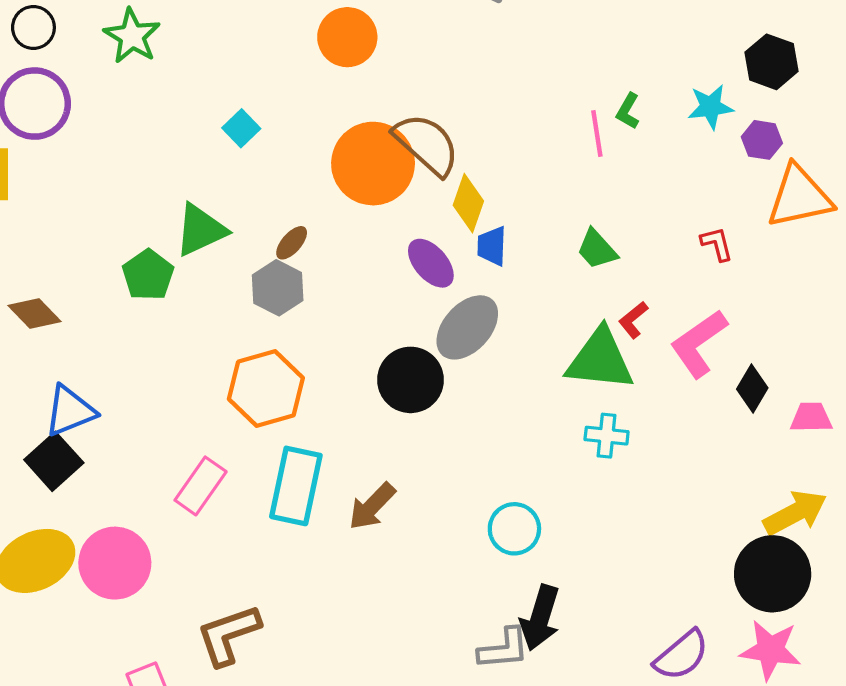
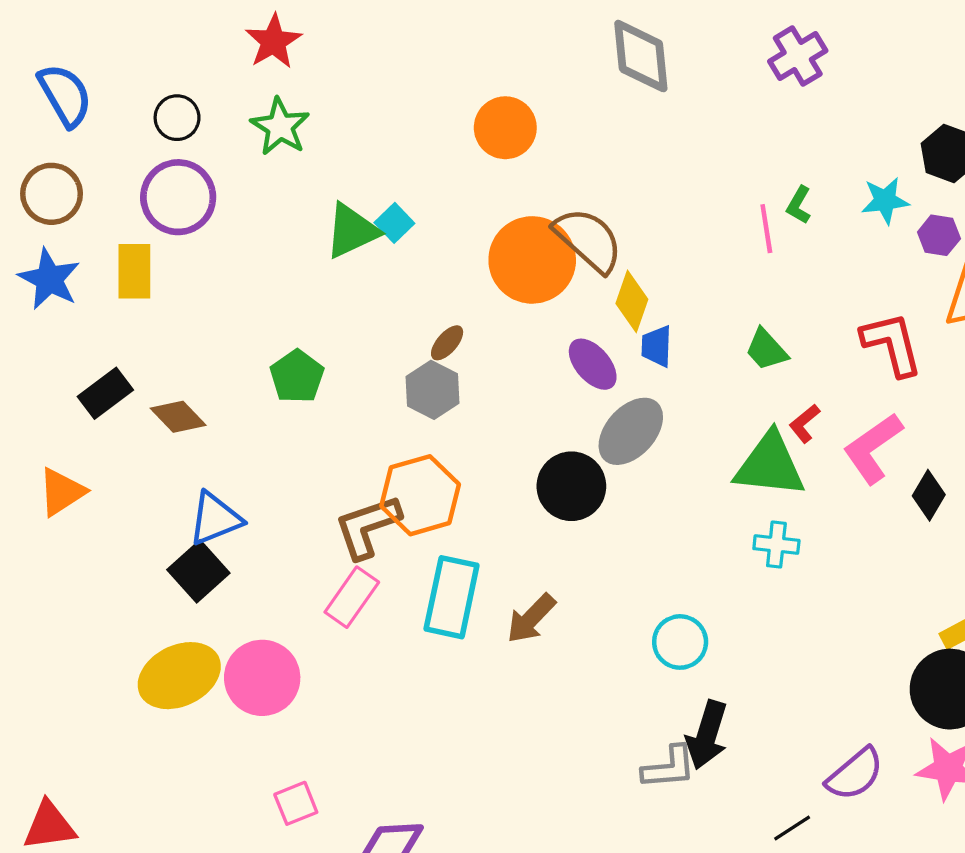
green triangle: (201, 230) -> (352, 231), moved
red L-shape: (717, 244) -> (892, 344), size x1.8
brown L-shape: (228, 635) -> (367, 527), moved

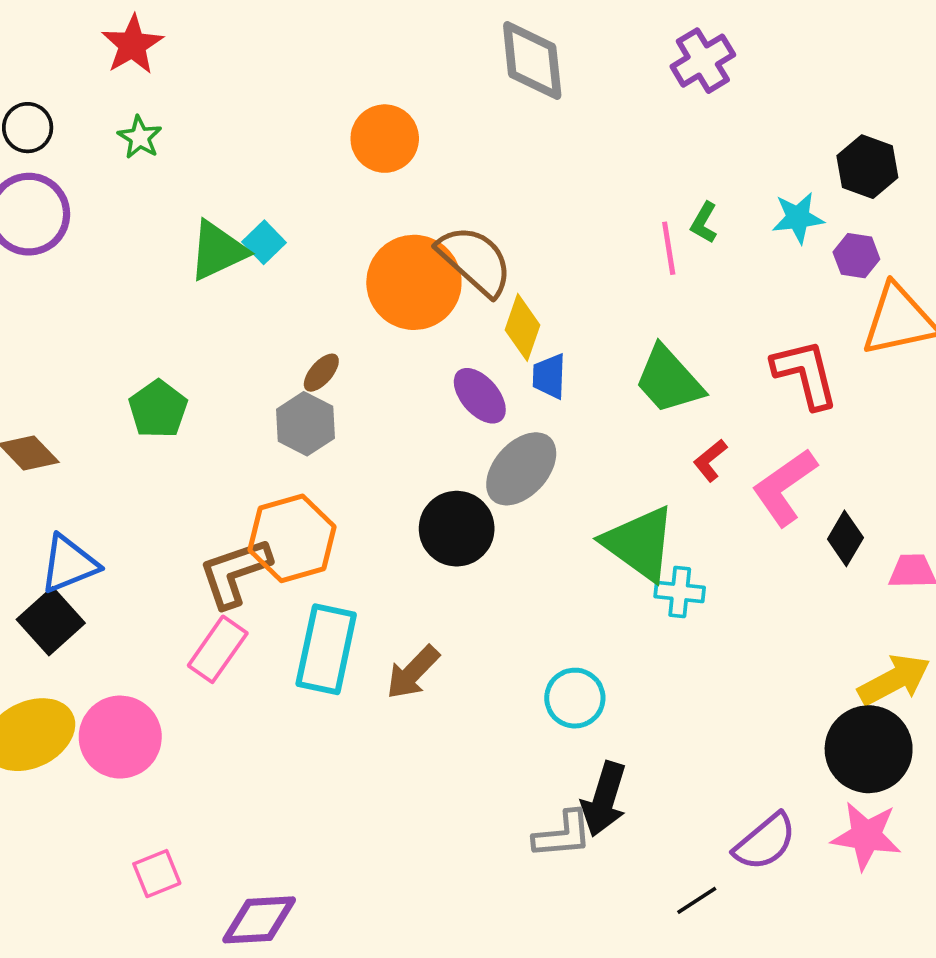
green star: (280, 127) -> (140, 137), size x0.7
green trapezoid: (766, 350) -> (669, 380), size x1.5
green triangle: (770, 465) -> (639, 543), moved, turned 30

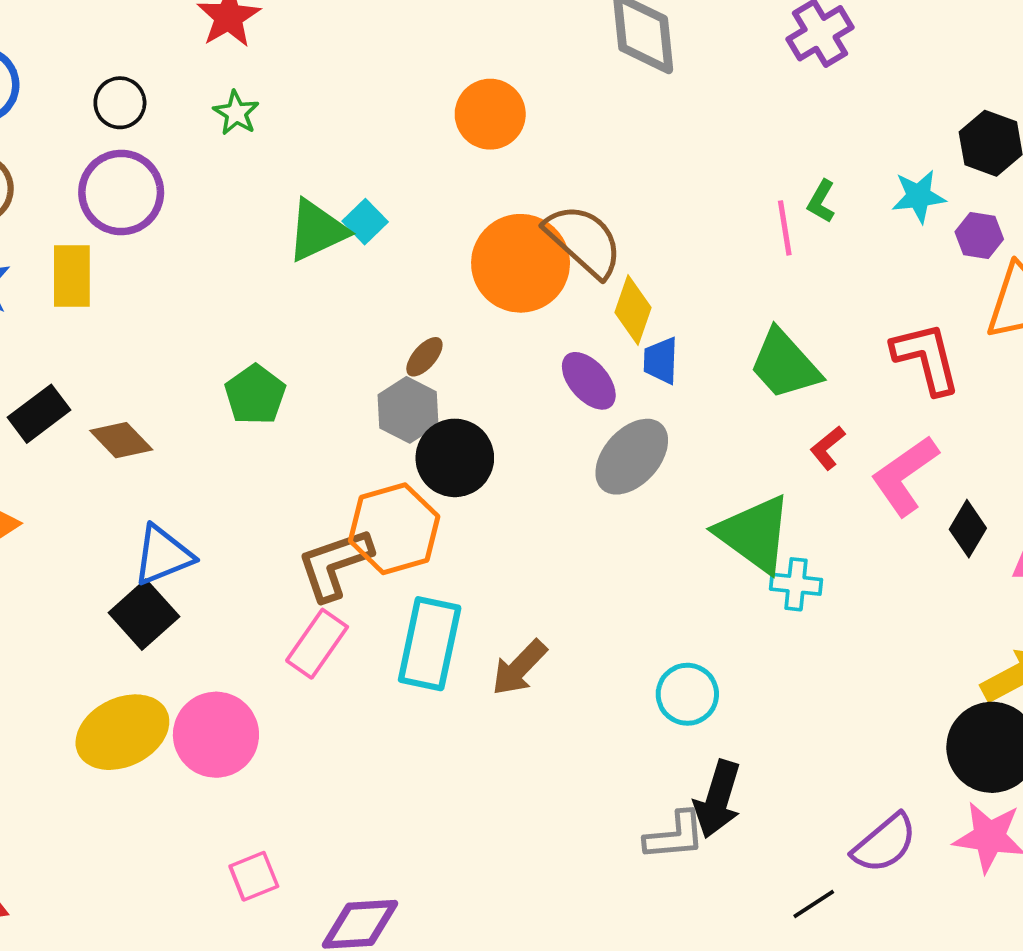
black circle: (457, 529) -> (455, 458), moved

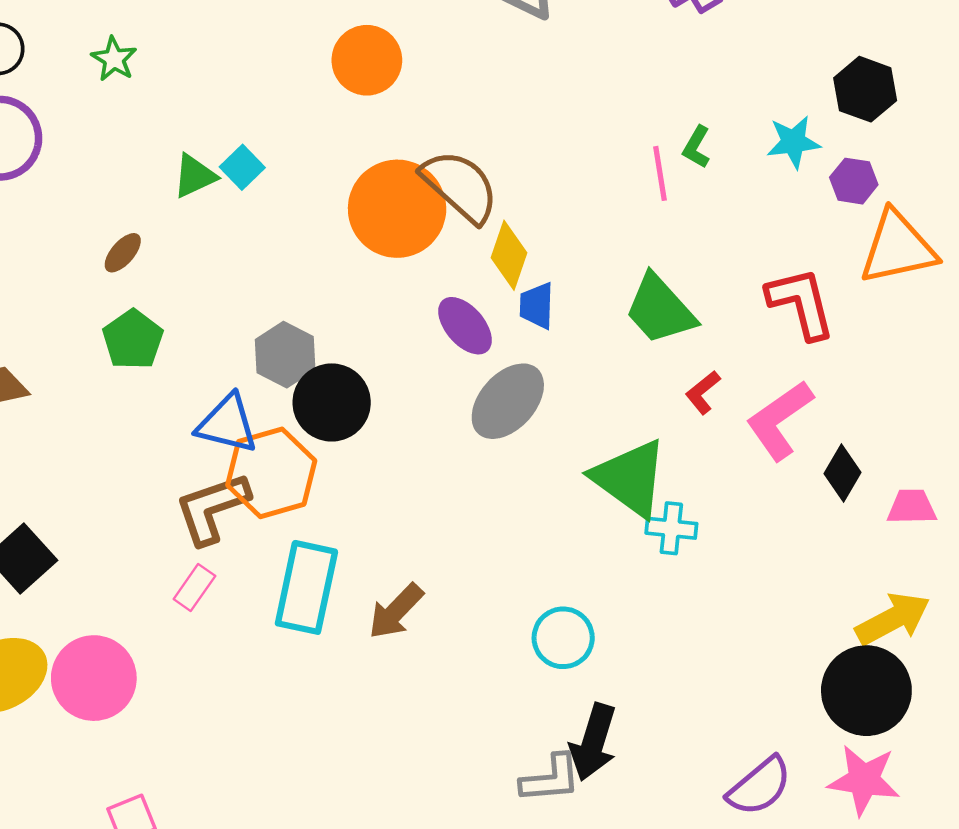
green triangle: (317, 230) -> (194, 176), size x0.7
brown ellipse: (424, 357) -> (123, 253), moved
blue triangle: (163, 555) -> (227, 424), moved, turned 36
pink rectangle: (317, 644) -> (194, 587), size x0.7

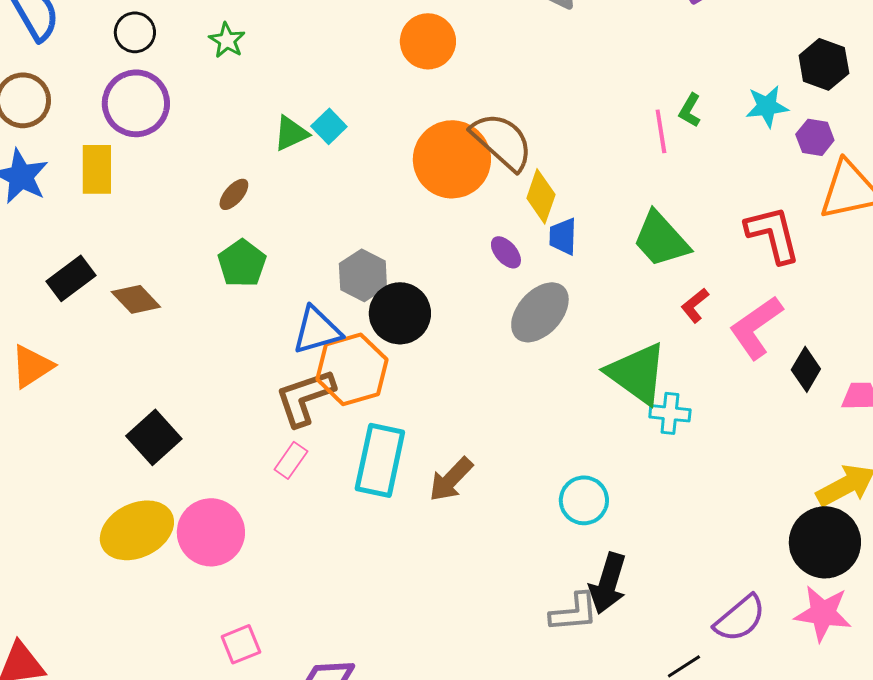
purple ellipse: (465, 326) -> (506, 252), size x0.7
blue triangle: (227, 424) -> (317, 330), turned -30

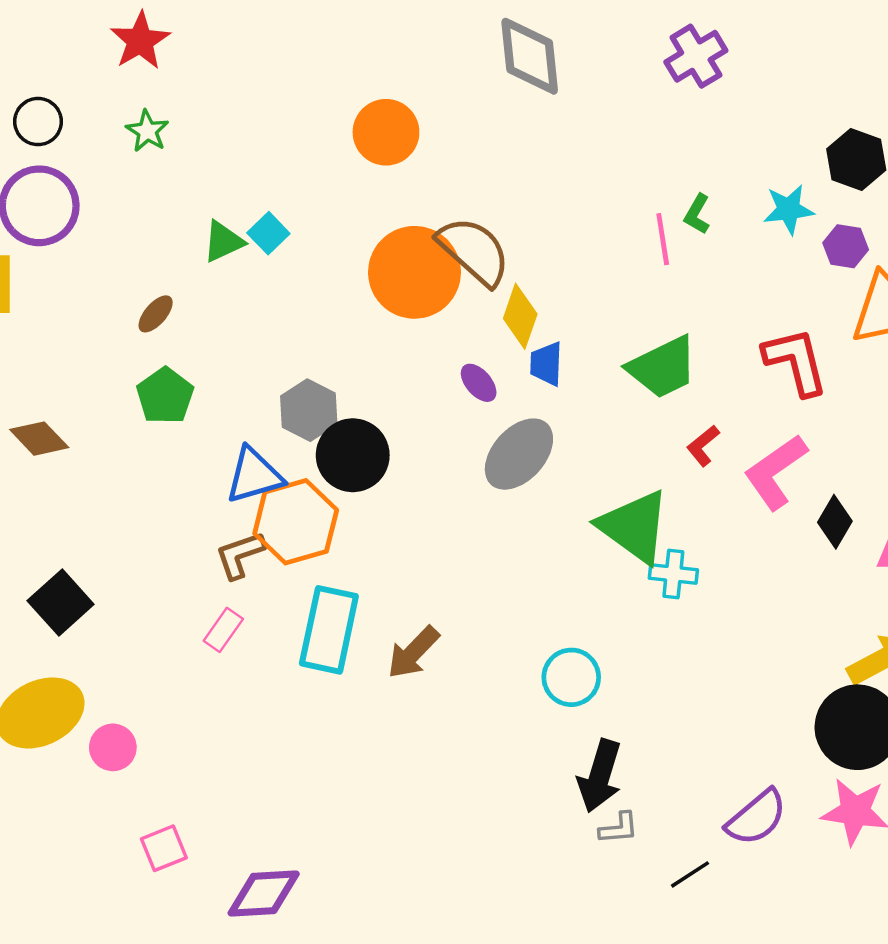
green trapezoid: (661, 239) -> (663, 367), turned -74
brown L-shape: (305, 397) -> (240, 555), size x0.7
pink circle: (211, 532) -> (113, 747), moved, size x0.6
gray L-shape: (574, 612) -> (619, 828), moved, size x0.7

